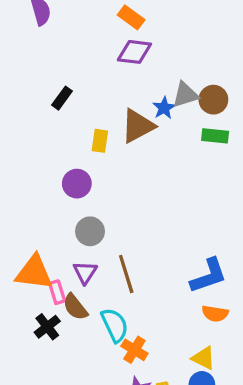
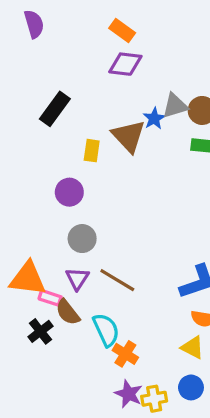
black rectangle: (62, 98) -> (55, 109), size x1.5
brown triangle: (138, 126) -> (129, 136), turned -45
brown line: (126, 274) -> (117, 280), turned -42
pink rectangle: (57, 292) -> (50, 298), turned -55
yellow triangle: (204, 358) -> (193, 347), moved

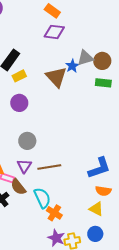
yellow rectangle: (92, 151) -> (19, 76), moved, turned 56
purple circle: (69, 192) -> (19, 103), moved
brown line: (117, 280) -> (49, 167), turned -40

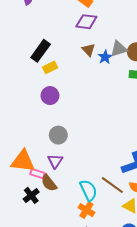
brown triangle: (56, 77) -> (88, 50), moved, size x0.6
brown line: (49, 167) -> (112, 185), moved, turned 45
cyan semicircle: (42, 198) -> (88, 190), moved

